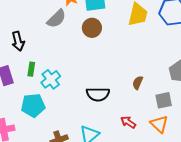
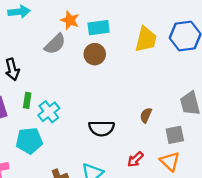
red arrow: (128, 122) -> (135, 159), turned -77

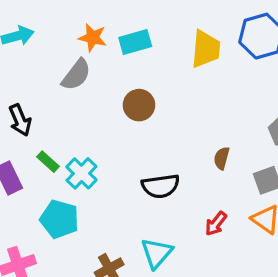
brown circle: (95, 54) -> (139, 105), moved
green rectangle: (27, 100) -> (48, 162), turned -48
cyan pentagon: (29, 141) -> (59, 219), turned 30

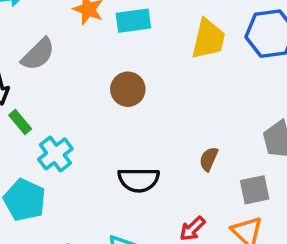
gray semicircle: (76, 75) -> (38, 54), moved
green rectangle: (48, 162) -> (20, 122), moved

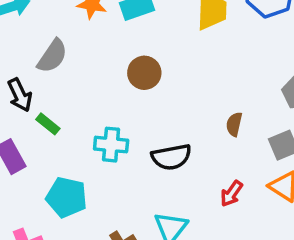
cyan cross: (55, 154) -> (111, 145), moved, turned -36

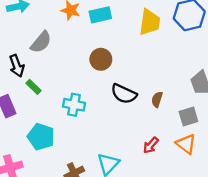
black semicircle: (171, 157) -> (124, 94), moved, turned 30

